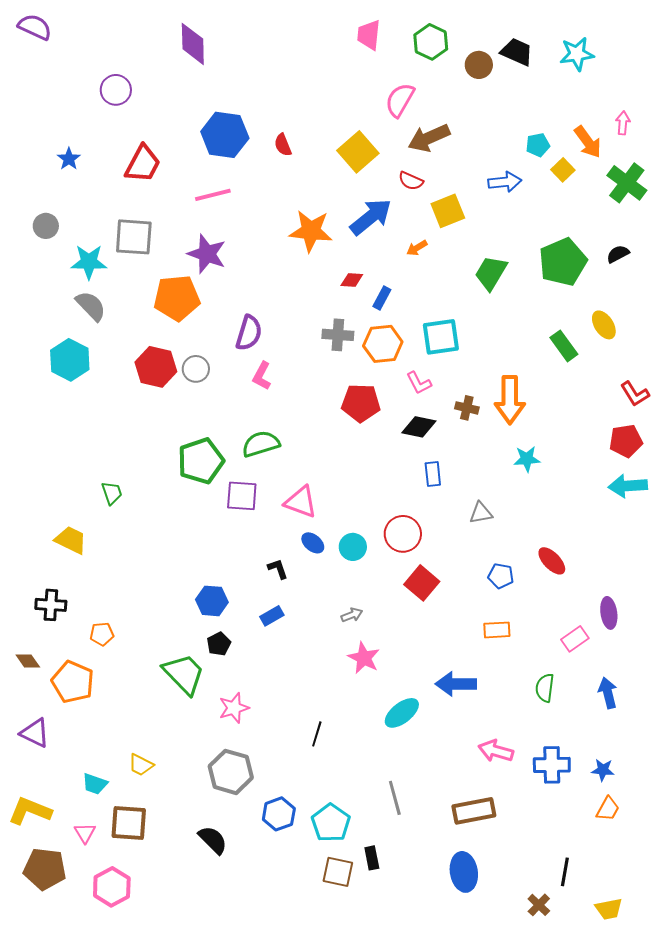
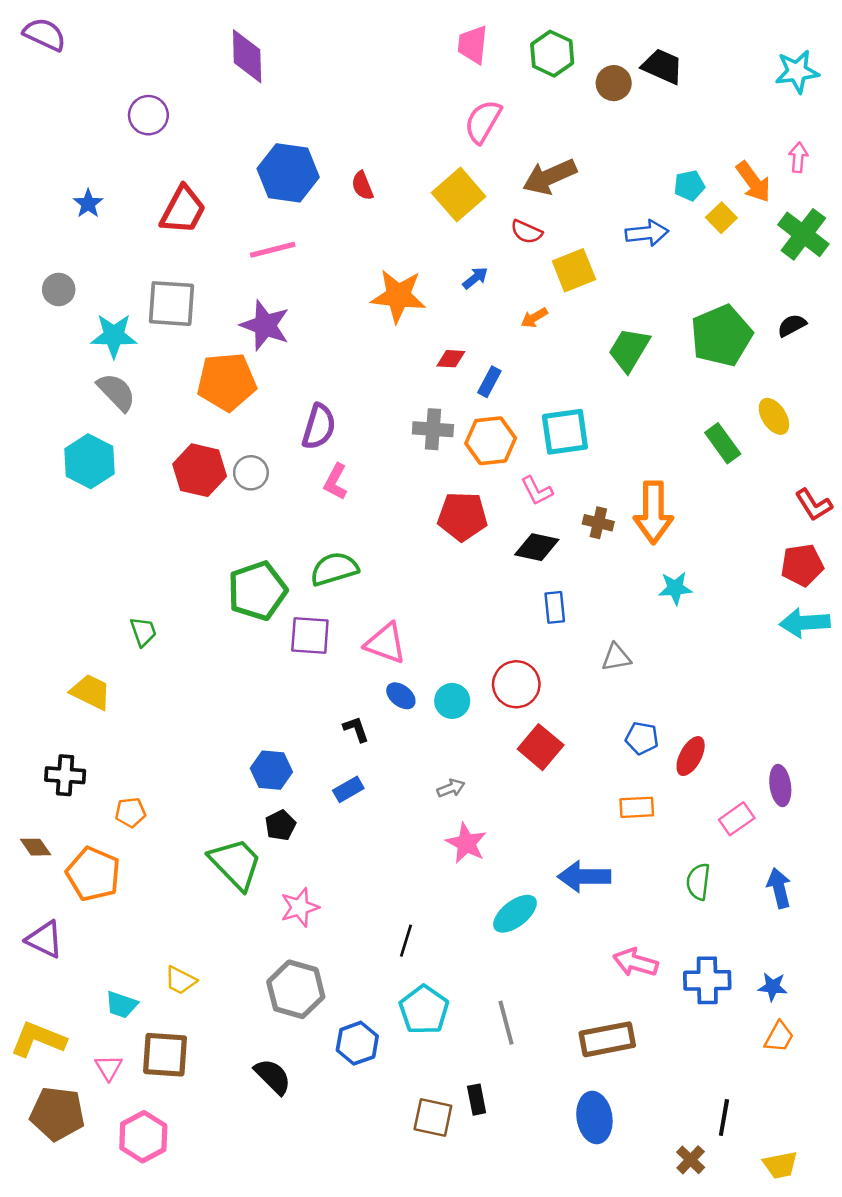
cyan star: (577, 54) -> (797, 72), moved
pink semicircle: (400, 100) -> (483, 122), moved
blue arrow: (371, 217) -> (475, 278), size x0.5
red ellipse: (552, 561) -> (691, 756), moved, turned 72
cyan pentagon: (331, 823) -> (424, 1010), moved

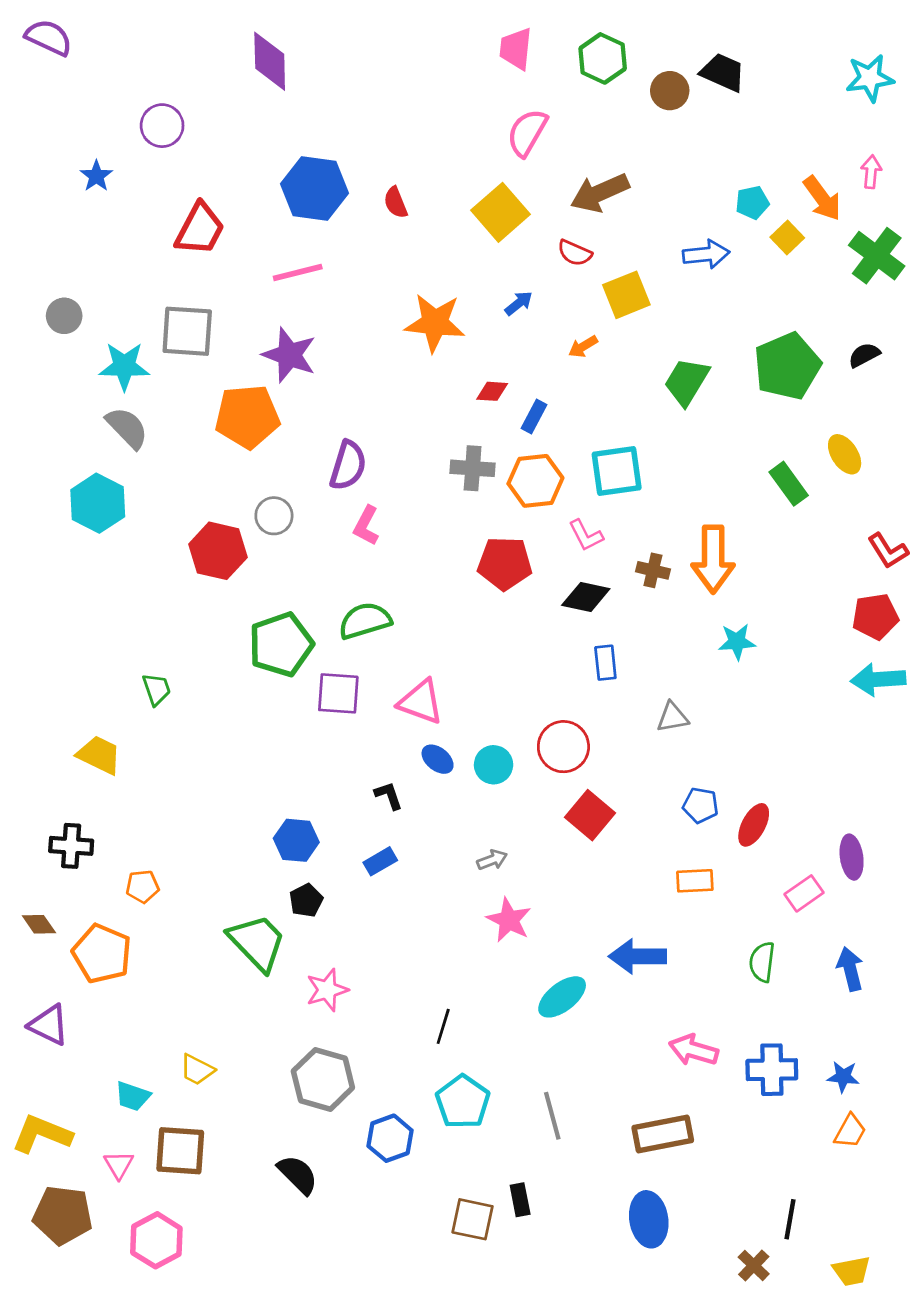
blue star: (88, 204) -> (96, 176), moved
red hexagon: (200, 470) -> (218, 551), moved

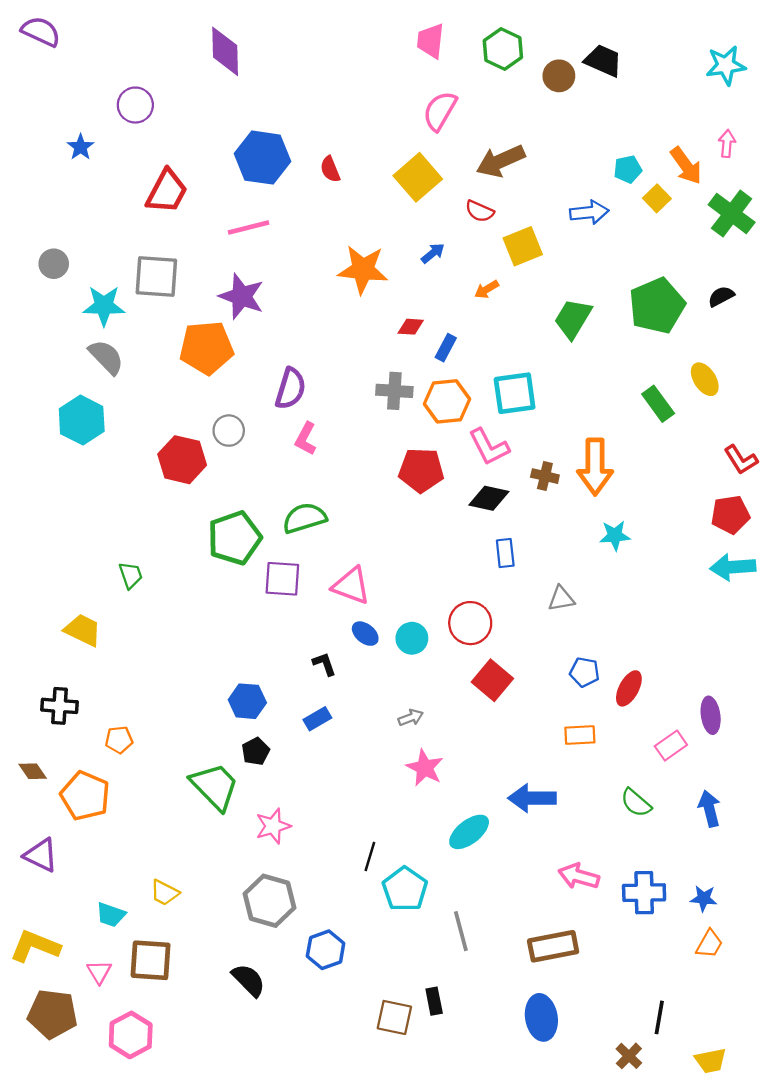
pink L-shape: (586, 535) -> (489, 447), size x1.4
green semicircle: (762, 962) -> (636, 803), turned -56
cyan pentagon: (463, 1102) -> (405, 889), moved

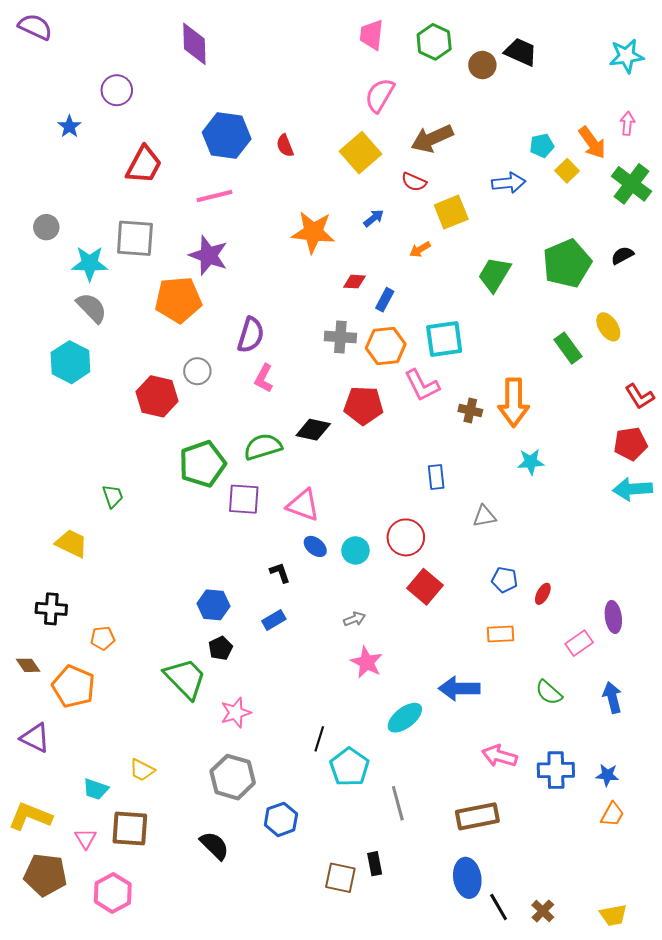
black diamond: (489, 498) -> (313, 430), moved
red ellipse: (629, 688) -> (543, 594), size x0.7
black line: (659, 1017) -> (499, 907), moved, turned -40

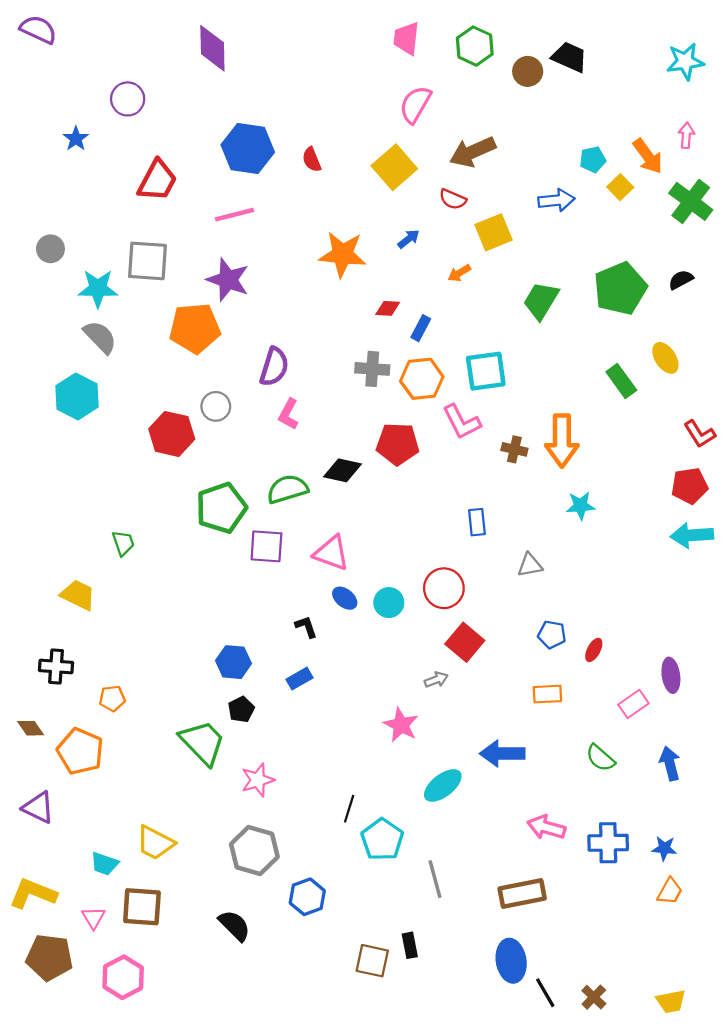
gray arrow: (354, 619) -> (436, 680), moved
yellow trapezoid: (142, 770) -> (155, 843), size x1.4

